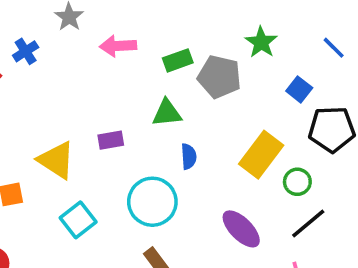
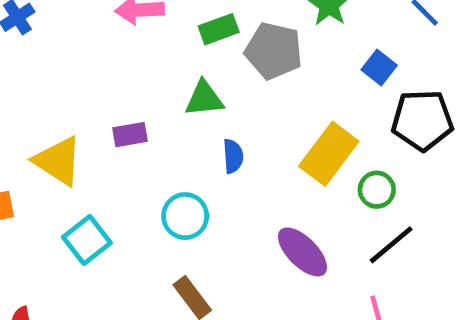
cyan circle: (152, 202) -> (185, 216), size x0.7

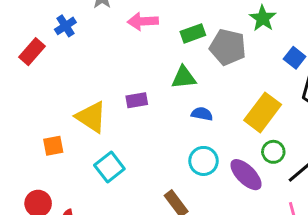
blue semicircle: (233, 156) -> (202, 114), turned -75
green circle: (377, 190) -> (273, 152), moved
cyan circle: (185, 216) -> (203, 161), moved

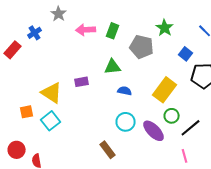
green rectangle: (193, 33) -> (113, 31), moved, turned -49
cyan square: (109, 167) -> (51, 121), moved

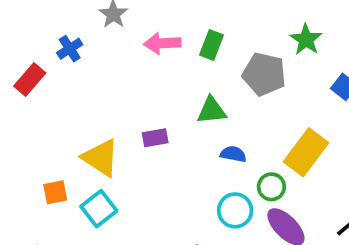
green circle: (172, 116) -> (271, 187), moved

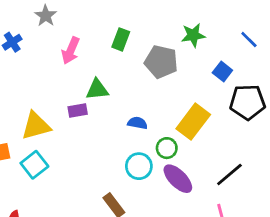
green star: (306, 40) -> (193, 35), turned 30
pink arrow: (162, 43) -> (71, 51), moved, turned -64
green triangle: (211, 110) -> (97, 90), moved
yellow triangle: (101, 158) -> (36, 126), turned -48

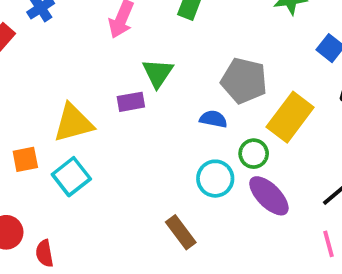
gray pentagon: (161, 62) -> (244, 81), moved
green triangle: (97, 90) -> (158, 73), turned -50

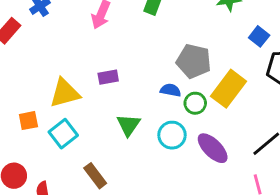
green triangle: (158, 73) -> (128, 125), moved
green circle: (254, 154) -> (195, 103), moved
brown rectangle: (181, 232) -> (95, 176), moved

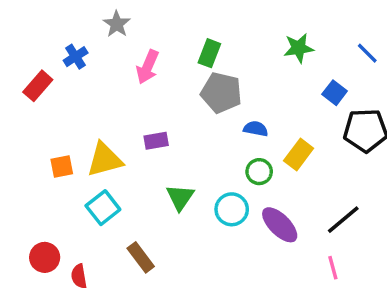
gray pentagon: (194, 61) -> (221, 93), moved
yellow rectangle: (229, 89) -> (299, 154), size x0.7
blue semicircle: (171, 90) -> (256, 129), moved
orange square: (28, 121) -> (62, 166), moved

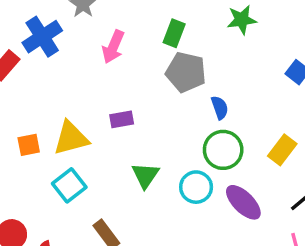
green star: (299, 48) -> (242, 20), moved
blue cross: (76, 57) -> (42, 37), size x1.6
blue semicircle: (256, 129) -> (220, 108), turned 60
yellow rectangle: (299, 154) -> (282, 150), moved
green circle: (259, 172) -> (223, 150), size x1.5

